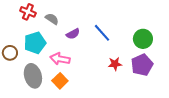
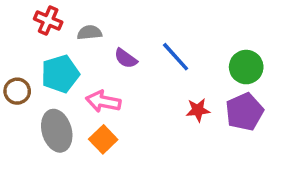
gray semicircle: (52, 19) -> (89, 33), turned -40
purple semicircle: (73, 34) -> (126, 58), turned 64

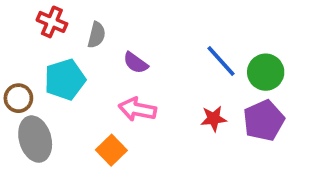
gray semicircle: (89, 33) -> (96, 35), turned 110
blue line: (176, 57) -> (221, 61), moved
pink arrow: (103, 101) -> (137, 109), moved
gray ellipse: (57, 131) -> (35, 139), moved

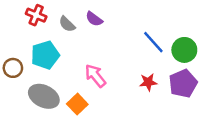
gray semicircle: (96, 35) -> (67, 24), turned 120
purple semicircle: (136, 63) -> (94, 19), moved
pink arrow: (137, 109) -> (95, 76), turned 40
gray ellipse: (35, 139) -> (44, 96), moved, turned -48

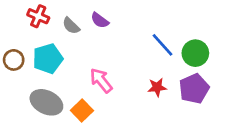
brown circle: (13, 68) -> (14, 60), moved

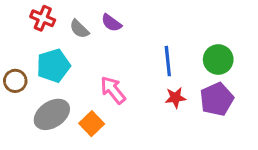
blue line: (163, 45) -> (168, 61), moved, turned 36
brown circle: (14, 60) -> (15, 81), moved
gray ellipse: (46, 102) -> (52, 114), turned -60

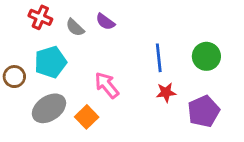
purple pentagon: (217, 99) -> (204, 111), moved

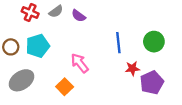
gray semicircle: (75, 27) -> (56, 11), moved, turned -80
brown circle: (14, 77) -> (11, 47), moved
red star: (166, 92) -> (132, 68), moved
gray ellipse: (49, 108) -> (22, 80), moved

